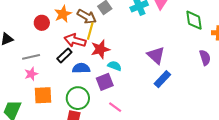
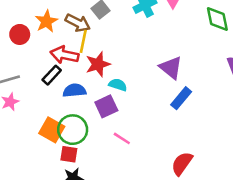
orange square: (43, 95) -> (52, 130), moved, turned 36

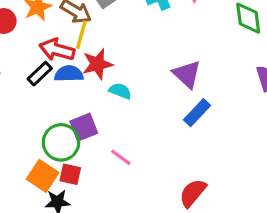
blue semicircle: (74, 91) -> (69, 74), moved
purple square: (106, 106) -> (84, 127), moved
orange square: (52, 130) -> (43, 176), moved
red square: (69, 154) -> (70, 174), moved

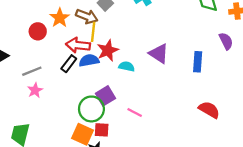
purple triangle: (187, 74) -> (159, 53), moved
blue rectangle: (197, 113) -> (198, 62), moved, turned -30
red semicircle: (193, 193) -> (209, 110), moved, turned 90

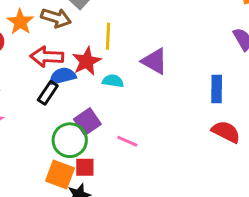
yellow line: (93, 32) -> (108, 36), moved
blue rectangle: (198, 62) -> (217, 89), moved
black rectangle: (69, 64) -> (48, 93), moved

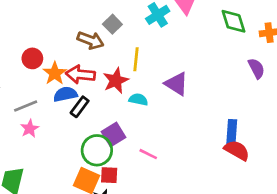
orange star: (20, 22) -> (55, 73), moved
blue semicircle: (63, 76) -> (65, 94), moved
blue rectangle: (217, 89) -> (232, 132), moved

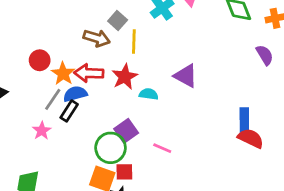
yellow line: (136, 59) -> (134, 42), moved
gray line: (26, 106) -> (53, 99), moved, turned -30
black rectangle: (80, 107) -> (69, 111), moved

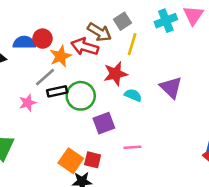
red arrow: (89, 73) -> (85, 47), moved
blue semicircle: (75, 94) -> (24, 42), moved
black rectangle: (69, 111) -> (57, 91), turned 30
green circle: (111, 148) -> (81, 96), moved
pink line: (162, 148) -> (132, 147), turned -42

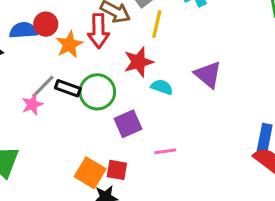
red arrow: (85, 47) -> (98, 31), turned -104
gray line: (45, 77) -> (43, 87), moved
black rectangle: (57, 91) -> (68, 88), turned 36

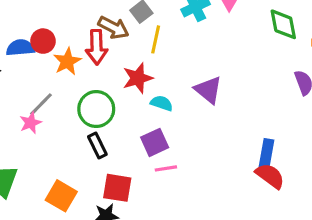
black rectangle: (68, 88) -> (97, 146), moved, turned 45
purple square: (128, 124) -> (155, 142), moved
red square: (117, 170) -> (117, 188), size x1.4
orange square: (90, 173) -> (61, 196), moved

